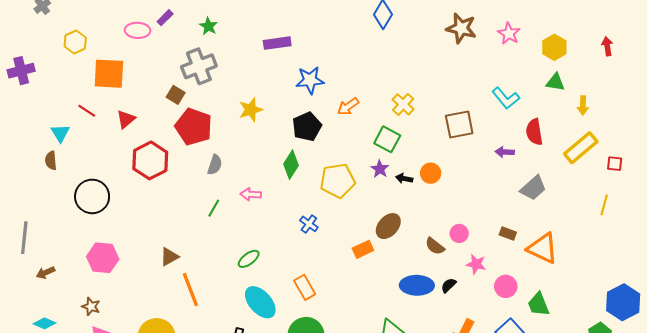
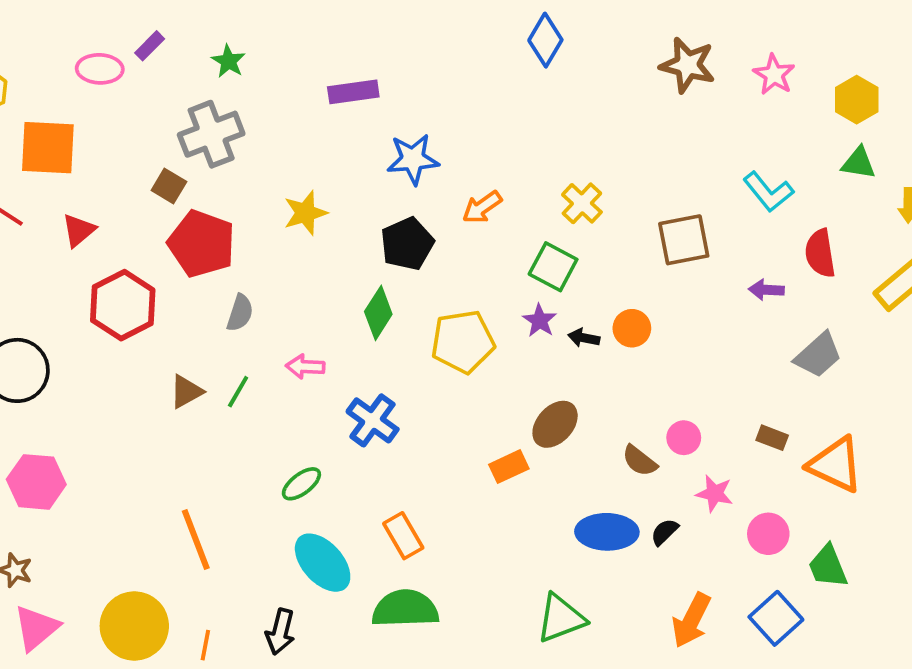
blue cross: (309, 224) -> (373, 420), moved, size x1.5
brown triangle: (169, 257) -> (186, 392), moved

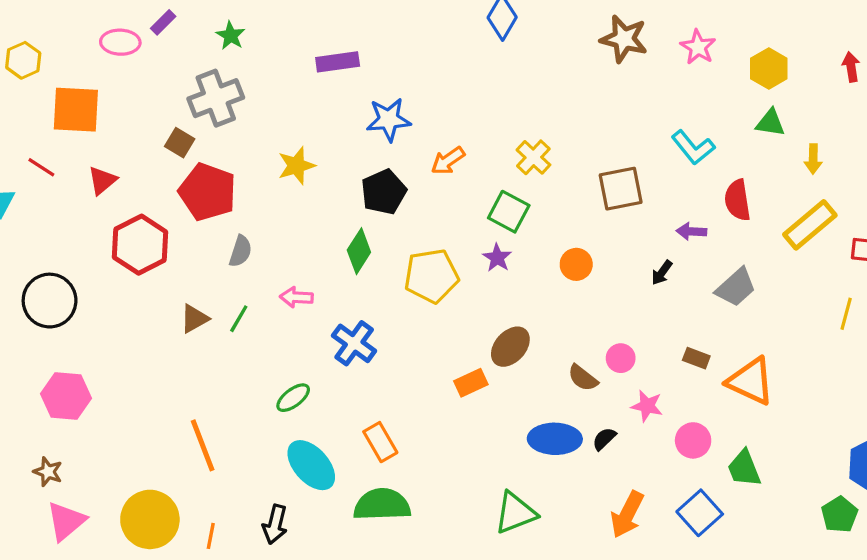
black arrow: (584, 338) -> (662, 273), moved, turned -65

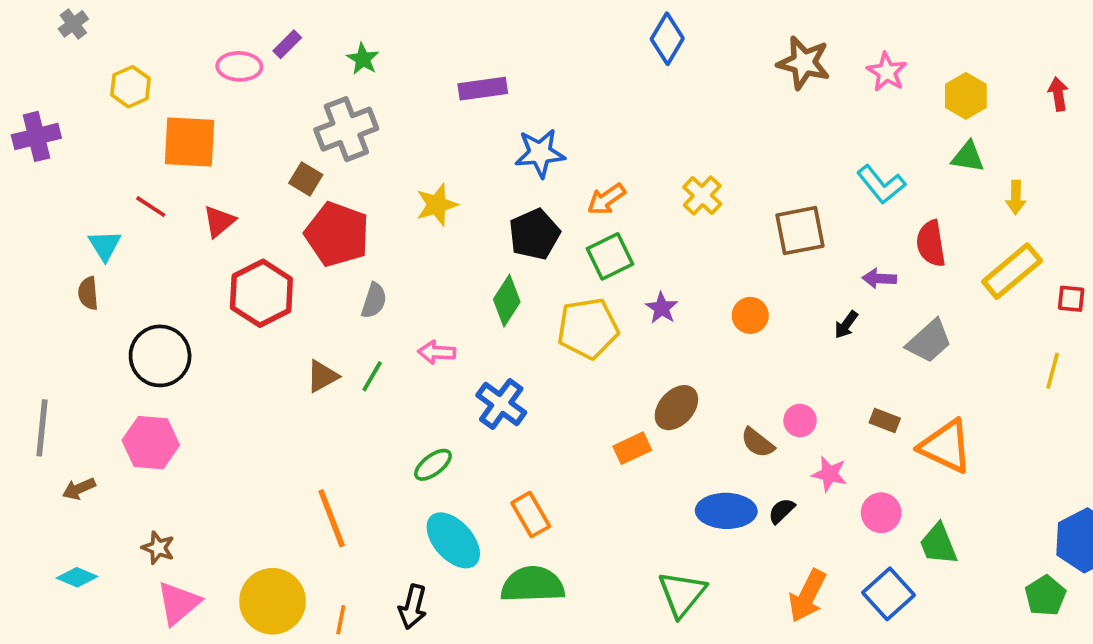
green square: (509, 212) -> (610, 256), moved, turned 36
pink hexagon: (66, 396) -> (151, 443), moved
green triangle: (515, 513) -> (682, 594), turned -30

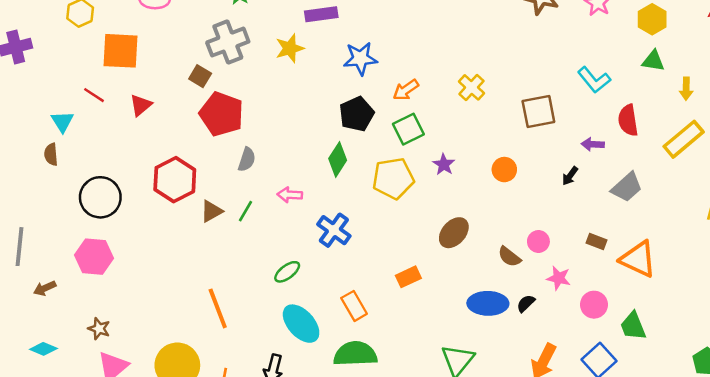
yellow star: (437, 205) -> (290, 48), moved
red hexagon: (261, 293) -> (175, 180), moved
orange rectangle: (632, 448) -> (408, 277), moved

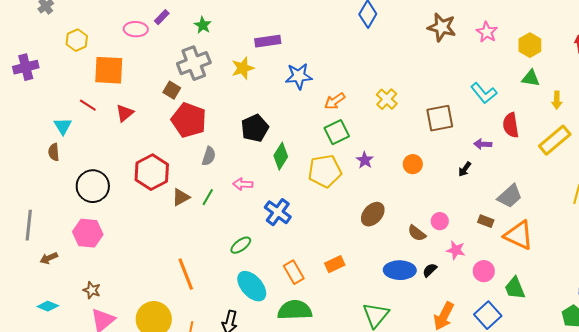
black pentagon: (357, 114) -> (255, 128), moved
gray trapezoid: (627, 187) -> (510, 196), moved
orange rectangle: (408, 277) -> (335, 264), moved

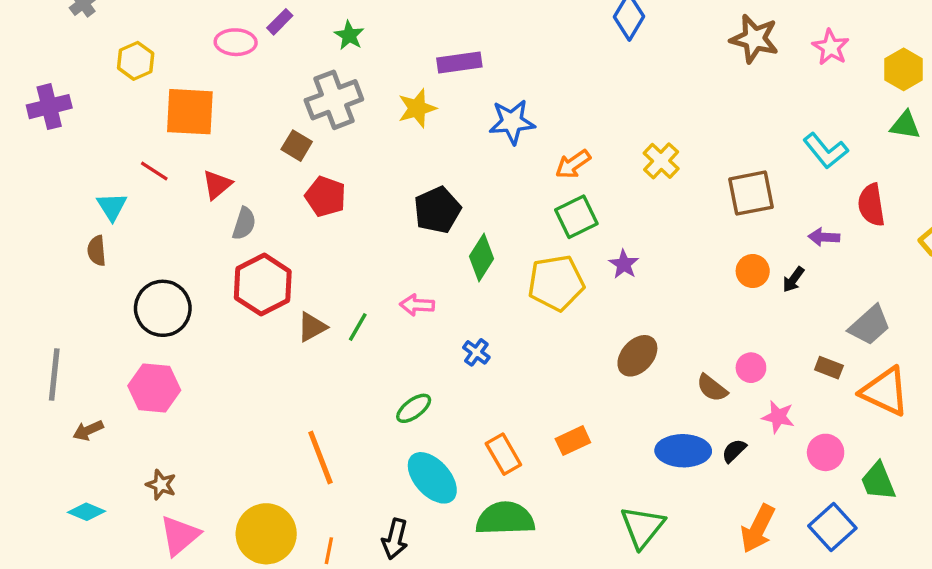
red pentagon: (189, 120) -> (325, 196), size x0.7
gray semicircle: (209, 156) -> (244, 224), moved
orange circle: (413, 164) -> (753, 271), moved
blue cross: (278, 212) -> (476, 352), size x0.6

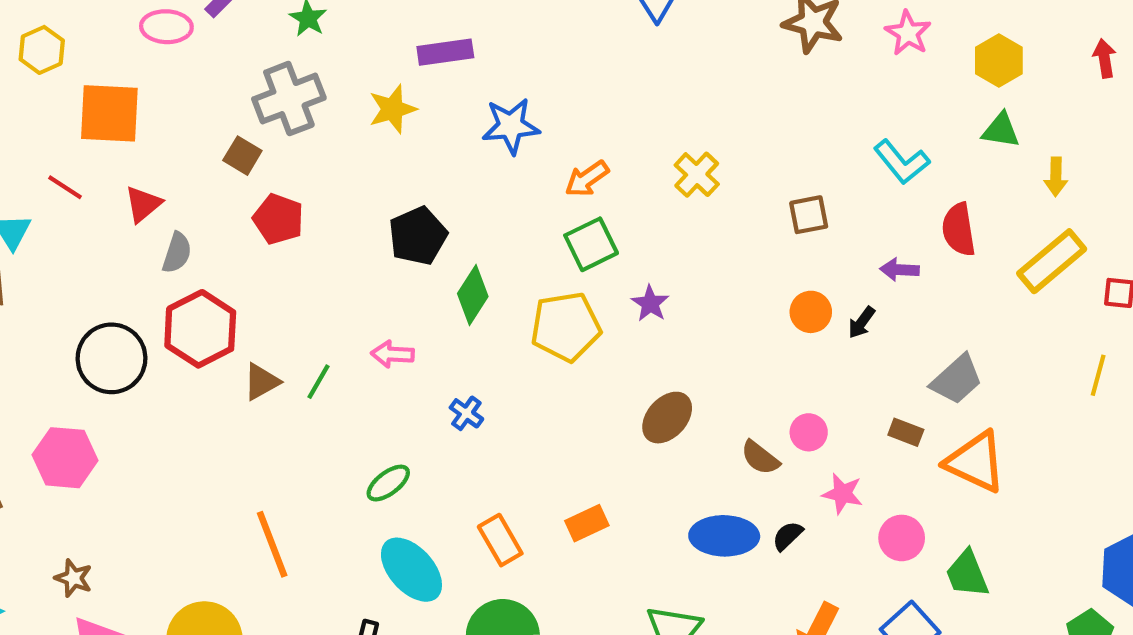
brown square: (751, 193) -> (809, 215), size x0.7
black circle: (163, 308) -> (111, 358), moved

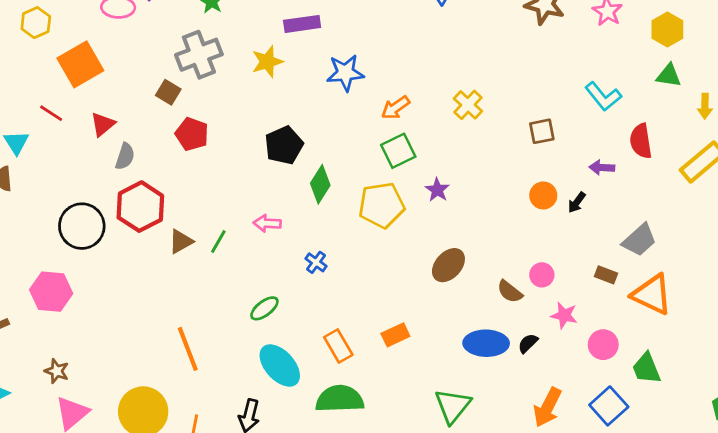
orange square: (109, 113) -> (80, 64), turned -33

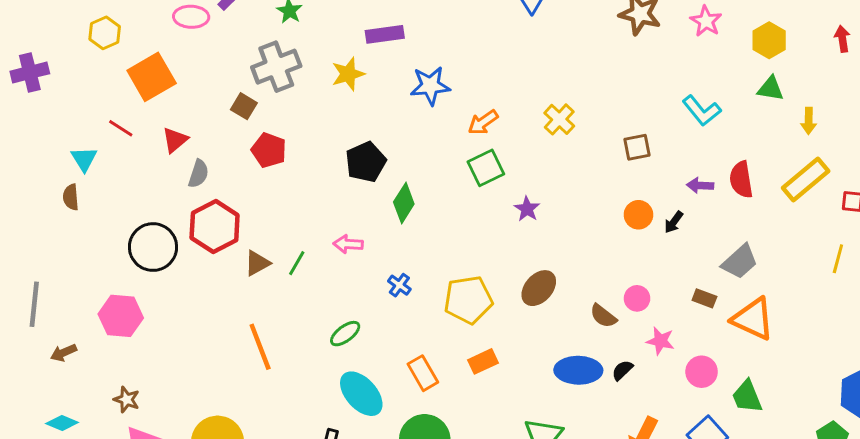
red semicircle: (641, 141) -> (741, 180), moved
yellow pentagon: (382, 205) -> (468, 300), moved
orange line: (188, 349) -> (260, 347), moved

